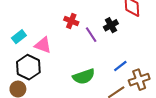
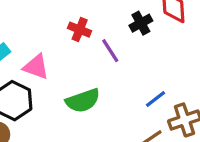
black cross: (111, 25) -> (141, 23), moved
green semicircle: (84, 76) -> (83, 101), moved

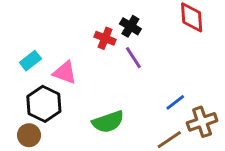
black cross: (141, 23) -> (130, 26), moved, turned -30
green semicircle: (83, 101) -> (108, 122), moved

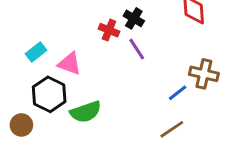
green semicircle: (108, 122) -> (86, 112), moved
brown cross: (202, 122) -> (204, 74), moved, turned 32
brown circle: (29, 135) -> (21, 125), moved

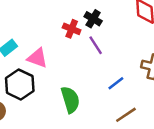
blue line: (178, 93) -> (116, 83), moved
green semicircle: (86, 112) -> (70, 100), moved, turned -88

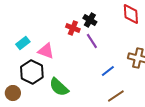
green semicircle: (70, 100) -> (59, 87), moved, turned 150

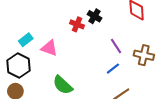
purple line: (92, 41) -> (116, 46), moved
black hexagon: (32, 72) -> (18, 66), moved

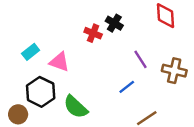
black hexagon: (18, 66) -> (41, 92), moved
blue line: (113, 69) -> (127, 87), moved

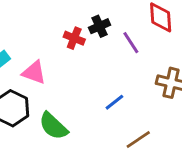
black cross: (114, 23) -> (100, 26), turned 35
purple line: (141, 59) -> (131, 43), moved

